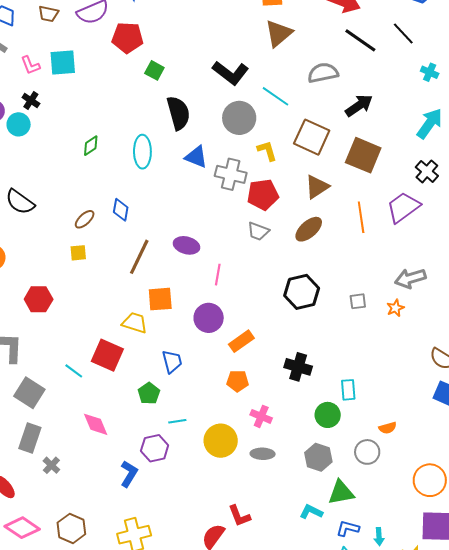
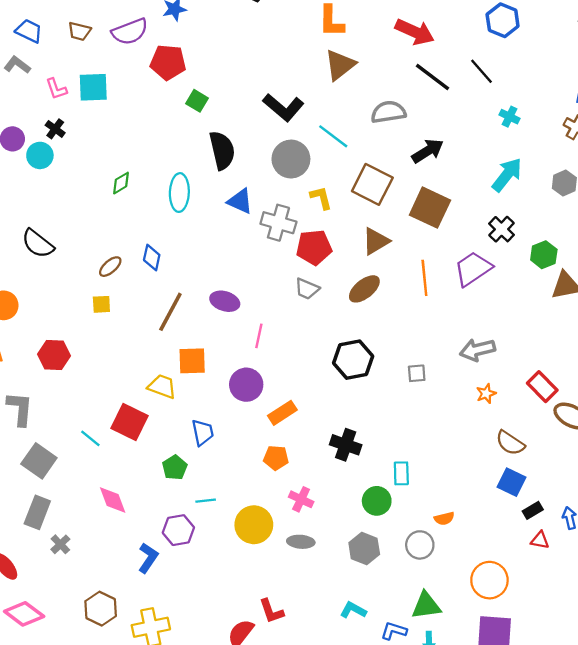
orange star: (395, 308) -> (486, 394), moved
green triangle: (341, 493) -> (426, 606), moved
brown hexagon: (71, 528) -> (101, 609), moved

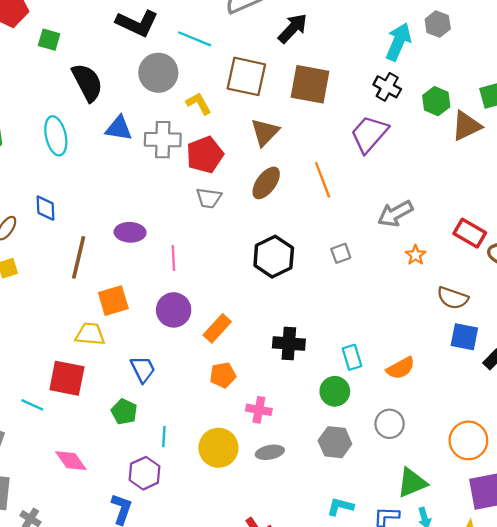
cyan arrow: (507, 175) -> (398, 42), moved
orange line: (424, 278) -> (323, 180), moved
cyan line: (206, 501) -> (164, 437), turned -66
orange semicircle: (444, 519) -> (401, 368), moved, size x1.4

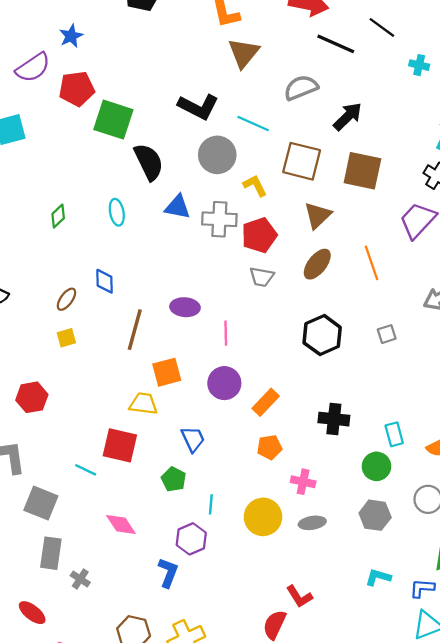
green square: (49, 40) -> (113, 120), size x1.8
cyan ellipse: (56, 136) -> (117, 212), size x0.7

